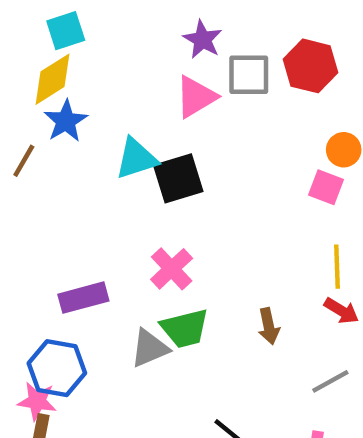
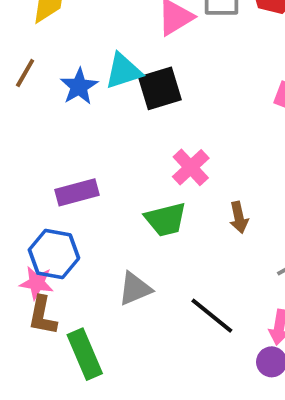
blue star: (66, 121) -> (79, 86), moved
pink cross: (172, 269) -> (191, 167), moved
gray triangle: (150, 348) -> (135, 289), moved

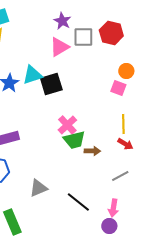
brown arrow: (239, 217) -> (92, 151), turned -77
green trapezoid: (166, 219) -> (74, 140), moved

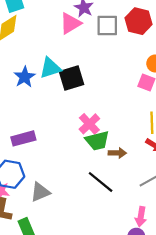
pink triangle: (59, 47) -> (70, 23), moved
gray triangle: (38, 188) -> (40, 192), moved
black line: (78, 202) -> (101, 182), moved

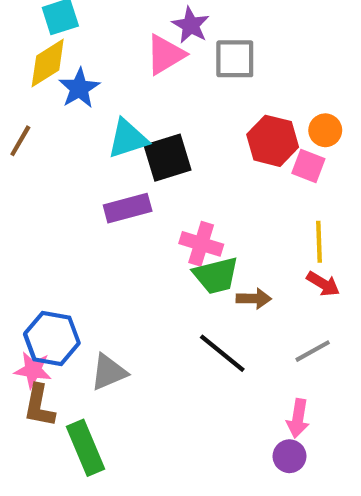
red hexagon: (139, 21) -> (273, 141), moved
blue star: (25, 77) -> (79, 88), moved
pink cross: (89, 124) -> (201, 244), turned -30
purple rectangle: (23, 138) -> (128, 208), moved

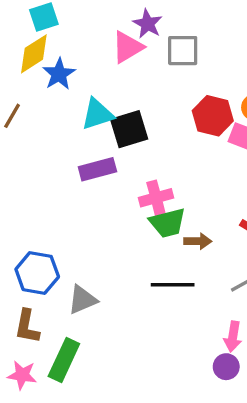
pink cross: (201, 244) -> (156, 198), turned -32
black line: (222, 353) -> (173, 285), turned -39
pink star: (33, 370) -> (22, 375), moved
green rectangle: (86, 448) -> (64, 360), turned 48

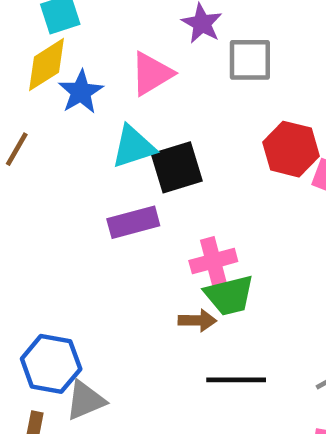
pink triangle: (127, 47) -> (152, 74), moved
brown arrow: (198, 241) -> (197, 320), moved
gray triangle: (82, 300) -> (85, 400), moved

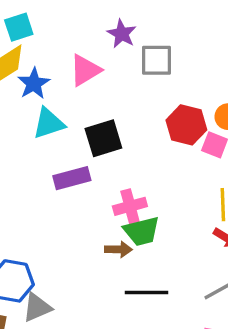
cyan triangle: (133, 147) -> (49, 123), moved

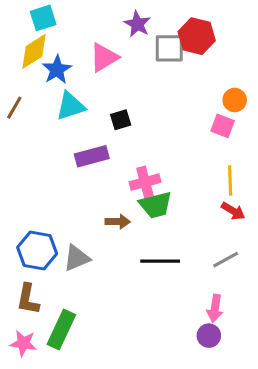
red hexagon: (186, 125) -> (197, 36), moved
black square: (103, 138) -> (121, 120), size x0.6
brown arrow: (118, 249) -> (118, 222), moved
gray triangle: (37, 308) -> (77, 258), moved

